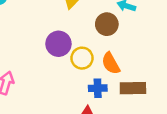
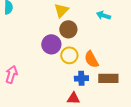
brown circle: (107, 24) -> (68, 29), moved

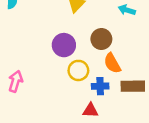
brown circle: (68, 29) -> (101, 39), moved
yellow circle: (69, 55) -> (78, 70), moved

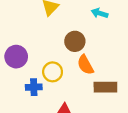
purple circle: (64, 45) -> (16, 57), moved
blue cross: (100, 86) -> (34, 87), moved

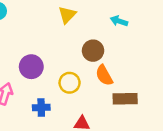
blue cross: (34, 87) -> (41, 107), moved

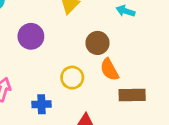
purple circle: (31, 67) -> (31, 36), moved

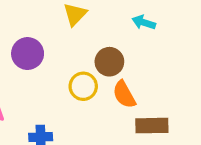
yellow circle: (72, 78) -> (83, 86), moved

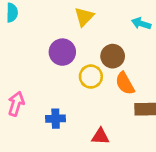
purple circle: (28, 54) -> (62, 52), moved

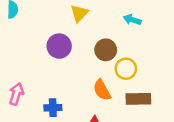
yellow circle: (91, 77) -> (126, 69), moved
orange semicircle: (125, 83) -> (102, 90), moved

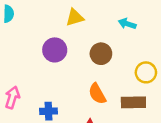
yellow triangle: (79, 13) -> (75, 17), turned 30
yellow circle: (126, 69) -> (146, 72), moved

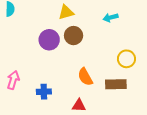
cyan arrow: (127, 24) -> (111, 18), turned -32
brown circle: (101, 54) -> (74, 36), moved

